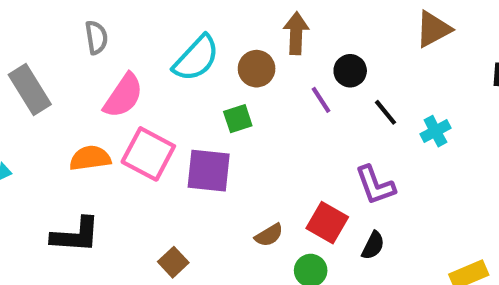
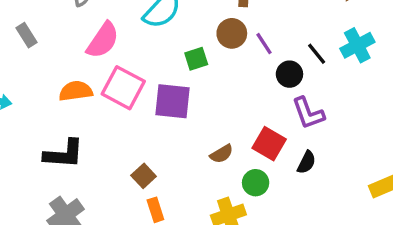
brown circle: (257, 69) -> (232, 33), moved
black circle: (350, 71) -> (289, 74), moved
gray rectangle: (30, 89) -> (26, 35), size x0.6
cyan cross: (435, 131) -> (357, 45), moved, size x1.4

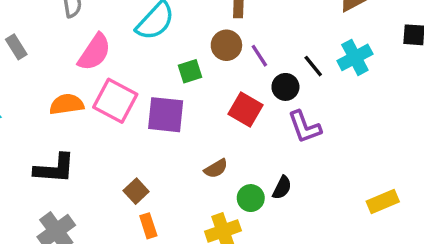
red square: (269, 144) -> (246, 109), moved
black semicircle: (306, 162) -> (282, 188), moved

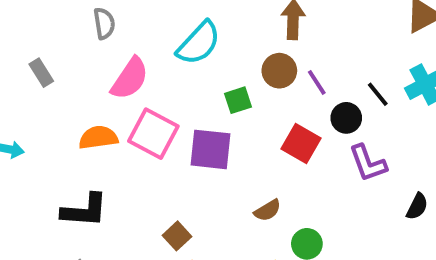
black semicircle: (282, 188) -> (417, 206), moved

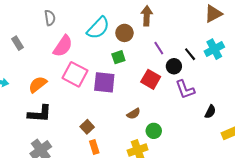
brown circle: (279, 71) -> (124, 33), moved
orange semicircle: (98, 138) -> (38, 84), moved, turned -30

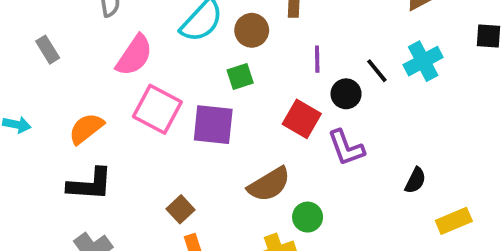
purple line: (159, 48) -> (317, 59), turned 32
purple L-shape: (185, 89) -> (346, 148), moved
brown semicircle: (134, 114) -> (269, 184), size x1.6

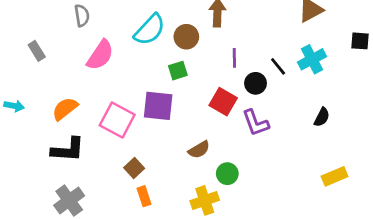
pink square: (157, 109) -> (117, 120), moved
black semicircle: (415, 180) -> (322, 117), moved
brown semicircle: (269, 184) -> (199, 150), size x0.7

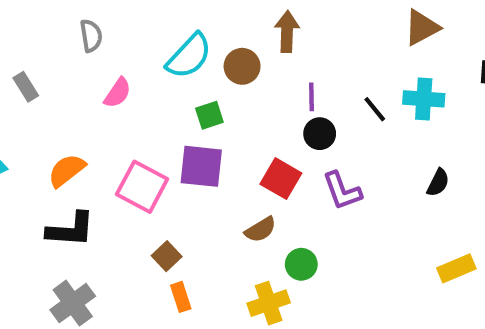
pink semicircle: (100, 55) -> (118, 93), size x0.7
cyan cross: (312, 59) -> (424, 99), turned 32
green square: (178, 71) -> (209, 115), moved
black circle: (256, 83) -> (320, 134), moved
red square: (223, 102) -> (281, 179), moved

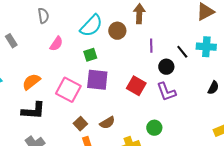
green square: (209, 115) -> (90, 55), moved
black circle: (320, 134) -> (166, 67), moved
brown semicircle: (260, 230) -> (107, 123), moved
green circle: (301, 264) -> (154, 128), moved

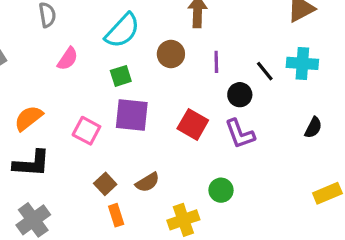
brown circle: (117, 31) -> (171, 54), moved
pink square: (68, 90) -> (86, 131), size x0.7

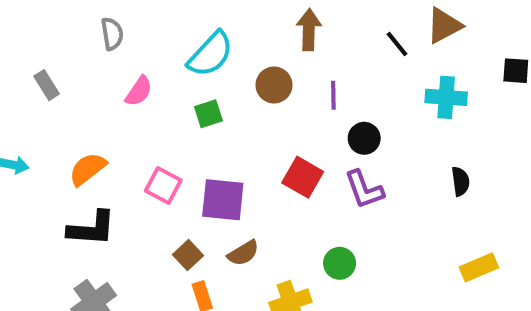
black line: (265, 71) -> (397, 44), moved
purple square: (132, 115) -> (223, 200), moved
black semicircle: (313, 128) -> (460, 181), turned -35

